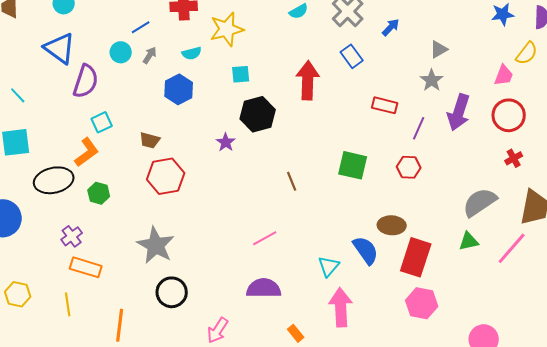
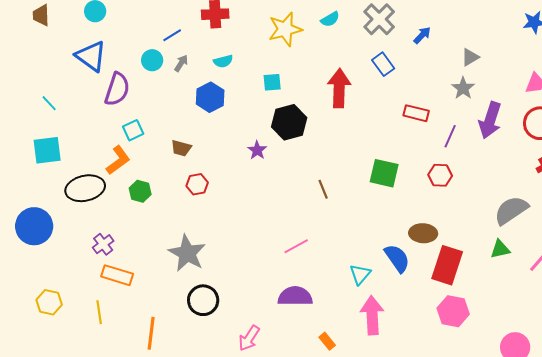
yellow star: (227, 29) -> (285, 29), moved
red hexagon: (166, 176) -> (197, 184), size x0.6
green hexagon: (99, 193) -> (140, 191), moved

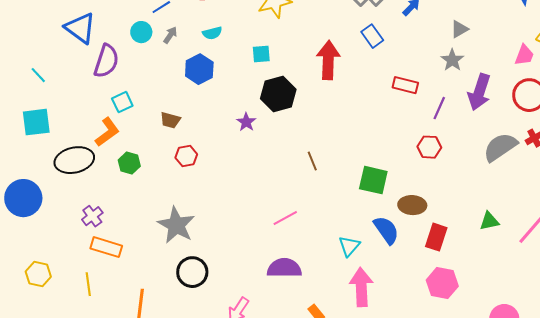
green square: (384, 173) -> (373, 180), moved
gray semicircle: (511, 210) -> (500, 147), moved
red rectangle: (447, 265) -> (436, 237), size x0.7

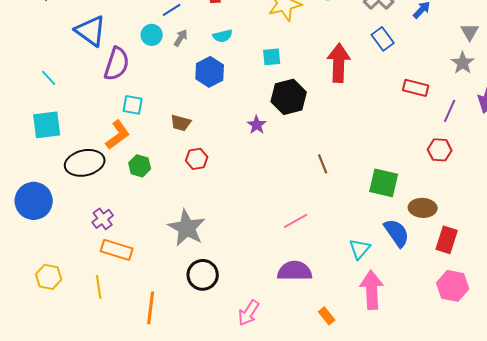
gray triangle: (459, 29) -> (470, 32), turned -30
cyan square: (122, 102) -> (133, 105), turned 35

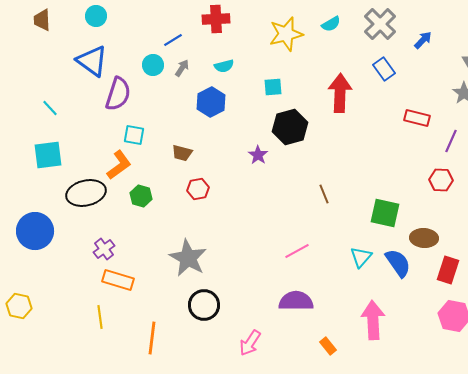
cyan triangle: (360, 249) -> (361, 257), moved
yellow hexagon: (49, 277) -> (19, 306), moved

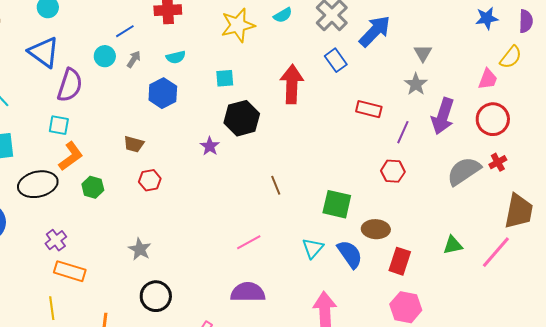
blue arrow: (423, 40) -> (375, 31), size x1.8
cyan square: (134, 135) -> (59, 125), moved
gray star: (188, 258) -> (140, 249), size x0.6

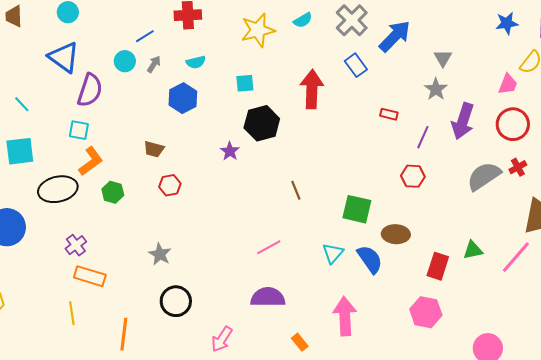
red rectangle: (369, 109) -> (389, 114), size x0.7
red rectangle: (400, 261) -> (438, 266), moved

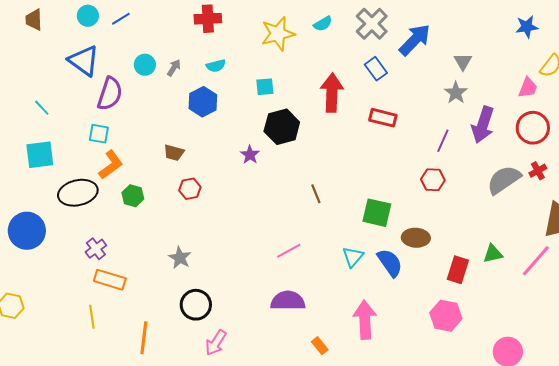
blue line: (145, 36) -> (121, 19), moved
red rectangle: (389, 114) -> (383, 118), moved, size x1.5
pink arrow: (222, 339) -> (216, 343), moved

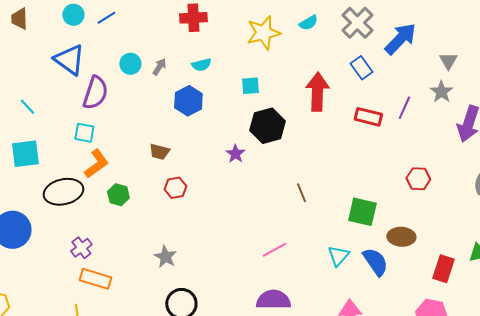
purple line: (443, 141) -> (404, 108), moved

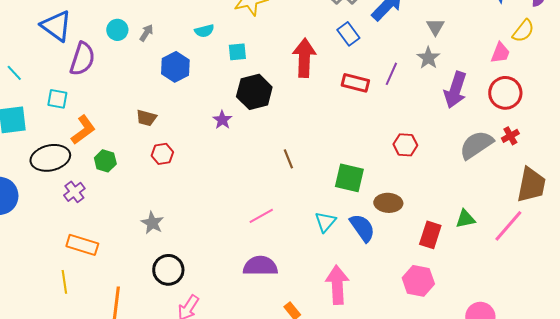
cyan semicircle: (201, 65) -> (204, 31), moved
cyan square: (84, 133) -> (57, 99), moved
purple cross: (81, 248) -> (74, 192), moved

